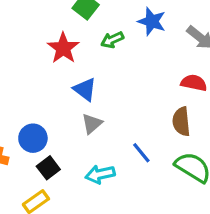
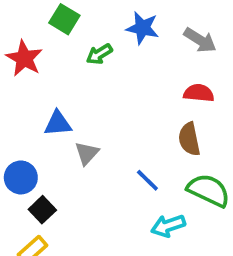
red star: (63, 48) -> (24, 58), moved
blue triangle: (85, 89) -> (58, 124), moved, turned -35
cyan arrow: (100, 174) -> (168, 226), moved

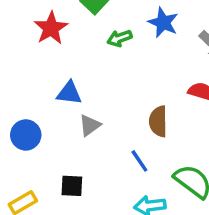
brown semicircle: (189, 139) -> (158, 121), moved
black square: (42, 210) -> (72, 186), moved, turned 35

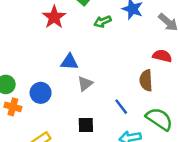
brown semicircle: (158, 121) -> (146, 80), moved
black square: (72, 186) -> (86, 125), moved

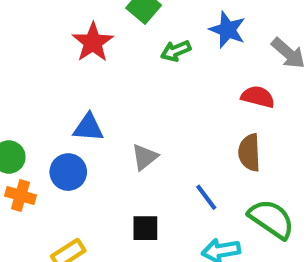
red semicircle: (162, 56) -> (258, 97), moved
blue triangle: (69, 62) -> (88, 128), moved

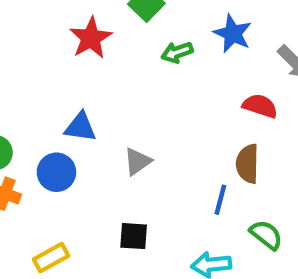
blue line: (206, 197) -> (220, 200), moved, turned 48
green semicircle: (271, 219) -> (266, 235), size x0.7

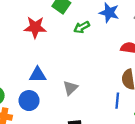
red star: (91, 38) -> (35, 27), turned -30

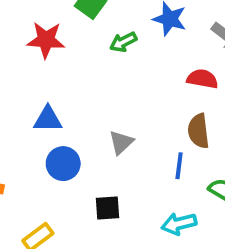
gray triangle: (70, 88) -> (121, 142), moved
blue circle: (29, 101) -> (63, 164), moved

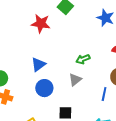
green arrow: (123, 42) -> (83, 59), moved
blue triangle: (48, 119) -> (38, 64), turned -42

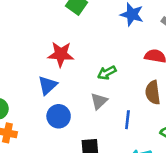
red star: (41, 23) -> (61, 54), moved
blue line: (104, 94) -> (127, 120), moved

